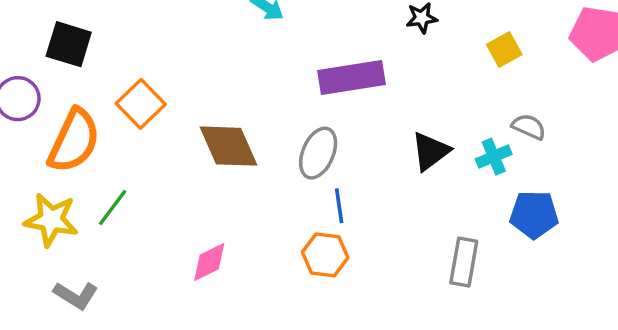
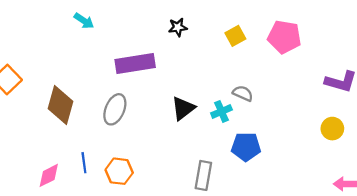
yellow square: (504, 49) -> (235, 36), moved
brown diamond: (229, 146) -> (60, 105), turned 39
blue line: (339, 206) -> (84, 163), moved

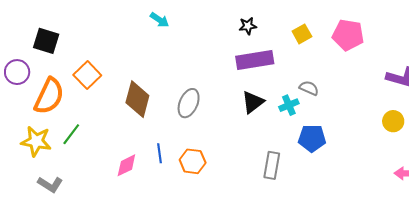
purple rectangle: (135, 64) -> (255, 60), moved

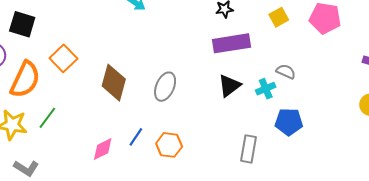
blue line: (159, 153) -> (136, 137), turned 42

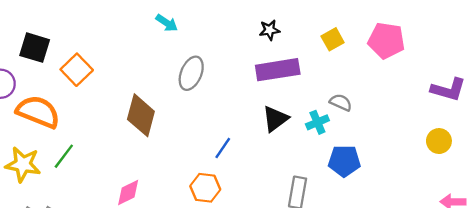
orange square: (63, 58) -> (77, 70), moved
orange semicircle: (25, 80) -> (38, 112), turned -93
gray ellipse: (165, 87) -> (191, 73), moved
blue line: (136, 137) -> (223, 148), moved

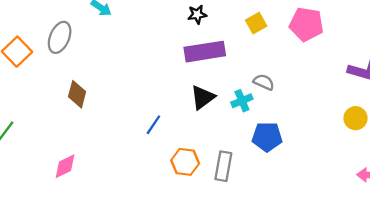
gray ellipse: (191, 73) -> (60, 37), moved
brown diamond: (141, 115) -> (77, 94), size x0.7
orange hexagon: (205, 188) -> (185, 162), moved

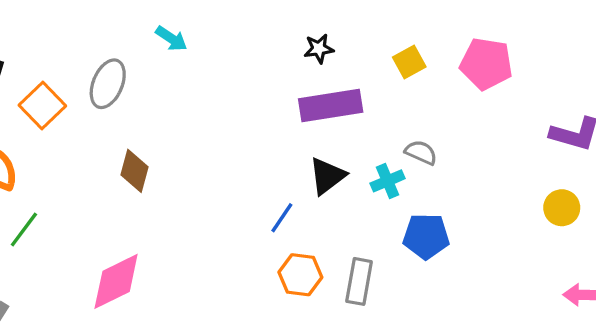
blue line: (153, 125) -> (282, 218), moved
pink diamond: (65, 166) -> (116, 281), size x1.5

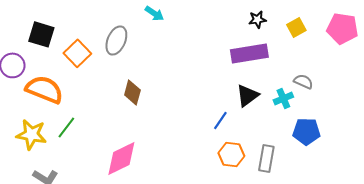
black star: (319, 49) -> (257, 19), moved

